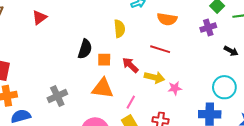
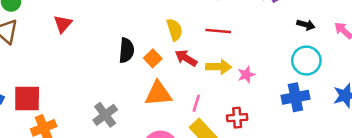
yellow semicircle: (119, 29) -> (175, 30), moved
black arrow: (231, 51) -> (306, 25), moved
orange square: (104, 60) -> (153, 58), turned -32

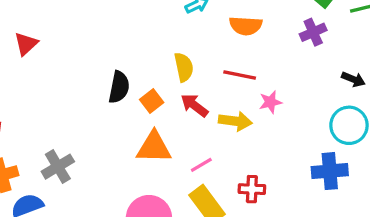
red triangle: (63, 24) -> (26, 44), moved
pink star: (246, 75) -> (270, 102), moved
pink line: (196, 103) -> (201, 165), turned 36
gray cross: (105, 115) -> (58, 167), moved

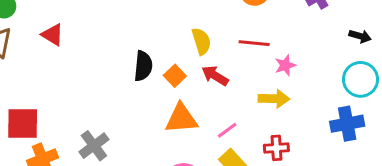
red triangle: (26, 44) -> (53, 35), turned -40
yellow arrow: (235, 121) -> (274, 99), moved

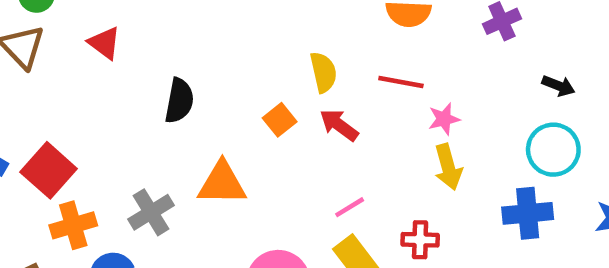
black semicircle: (143, 66) -> (179, 101), moved
yellow arrow: (274, 99) -> (448, 167), moved, turned 68
orange triangle: (181, 119) -> (222, 183), moved
red square: (23, 124) -> (49, 170), turned 36

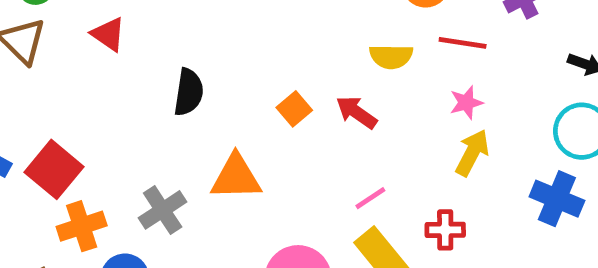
yellow semicircle: (323, 72) -> (391, 57), moved, turned 105
red line: (401, 82) -> (463, 43), moved
yellow arrow: (448, 167) -> (472, 153), turned -135
blue cross: (528, 213) -> (557, 199), turned 30

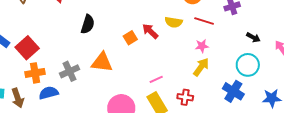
red arrow: (356, 112) -> (150, 31), moved

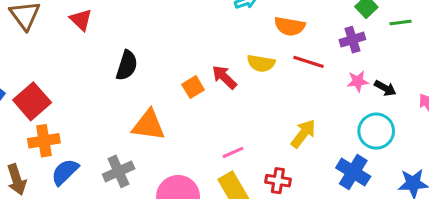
pink star: (202, 46) -> (358, 81), moved
gray cross: (70, 71) -> (119, 171), moved
blue semicircle: (49, 93) -> (65, 172), turned -30

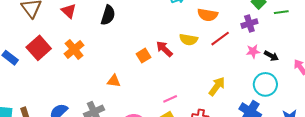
red line: (308, 62) -> (220, 39), turned -54
black semicircle: (127, 65) -> (108, 15), moved
red square: (32, 101) -> (39, 48), moved
orange triangle: (149, 125) -> (114, 81), size x0.6
orange cross: (44, 141) -> (74, 49), moved, turned -30

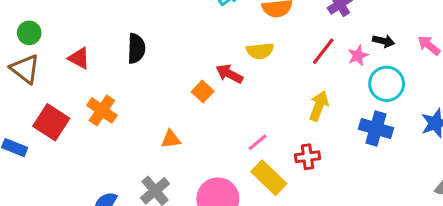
red line: (220, 39) -> (323, 51), moved
pink star: (253, 51) -> (358, 56), moved

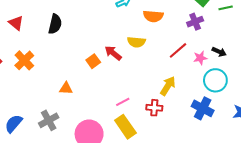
red cross: (307, 157) -> (154, 108), moved

